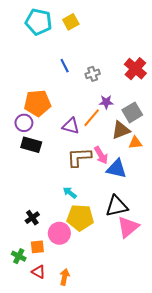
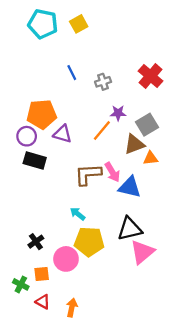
purple triangle: (71, 126) -> (62, 134), moved

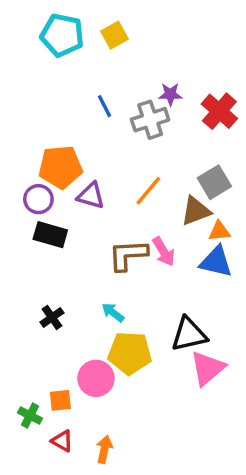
gray cross: (103, 82) -> (150, 120), size x1.5
purple star: (118, 113) -> (170, 94), moved
blue triangle: (130, 187) -> (216, 262), moved
black cross: (36, 242) -> (52, 317), moved

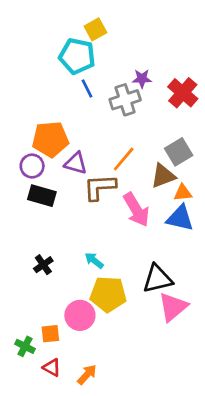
cyan pentagon: (62, 35) -> (77, 56), moved
pink arrow: (164, 252) -> (136, 210), size x1.4
brown L-shape: (128, 255) -> (100, 187), moved
orange arrow: (104, 449) -> (87, 375), turned 30

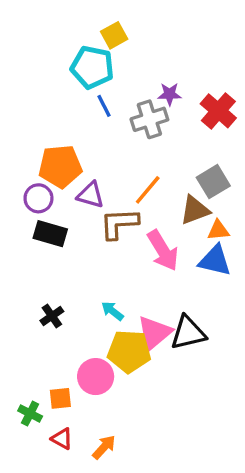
pink triangle: (173, 307) -> (154, 333), moved

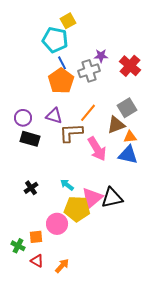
orange pentagon: (60, 166) -> (61, 81), moved, turned -30

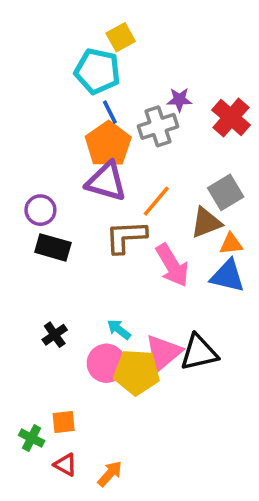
purple triangle: (54, 116) -> (106, 182), moved, size x1.4
pink circle: (57, 224) -> (106, 363), moved

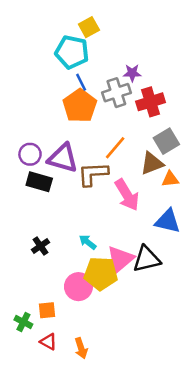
red cross: (231, 117) -> (151, 102), moved, turned 32
purple triangle: (106, 182) -> (63, 158), moved
blue triangle: (227, 276) -> (168, 221), moved
pink circle: (106, 363) -> (78, 287), moved
orange arrow: (110, 474) -> (81, 348), turned 120

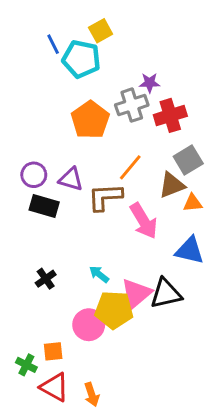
blue line: (81, 82) -> (53, 44), moved
purple triangle: (63, 158) -> (71, 179), size x0.7
red triangle: (48, 342) -> (55, 387), size x1.5

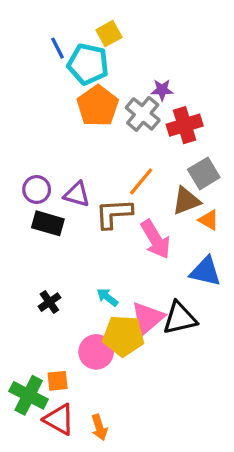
gray cross: (132, 105) -> (143, 114), turned -32
orange pentagon: (90, 120) -> (98, 106), moved
orange triangle: (193, 203) -> (209, 220), turned 36
green cross: (26, 365) -> (29, 395), size x1.6

